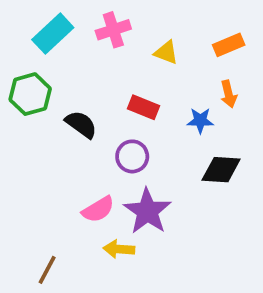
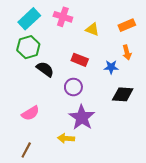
pink cross: (113, 30) -> (63, 17), turned 36
green hexagon: (30, 94) -> (28, 47), moved
pink semicircle: (98, 209) -> (30, 113), moved

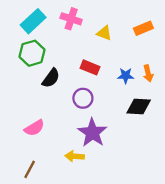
orange arrow: (127, 52) -> (148, 73), moved
black semicircle: (45, 69) -> (51, 78), turned 90

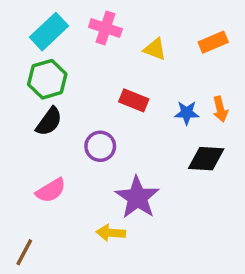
black semicircle: (51, 78) -> (49, 122), moved
purple circle: (83, 98) -> (100, 146), moved
brown line: (30, 169) -> (24, 252), moved

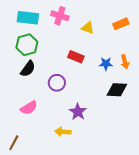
cyan rectangle: (49, 32) -> (28, 18), turned 50
purple star: (137, 197) -> (78, 112), size x0.7

